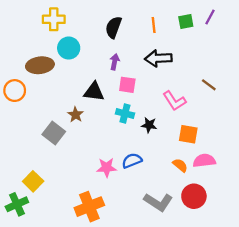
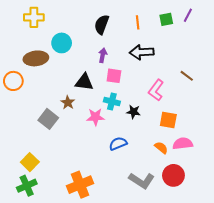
yellow cross: (54, 19) -> (34, 17), moved
pink L-shape: (174, 101) -> (156, 90), turned 70
pink star: (107, 168) -> (95, 117), moved
green cross: (17, 204) -> (27, 186), moved

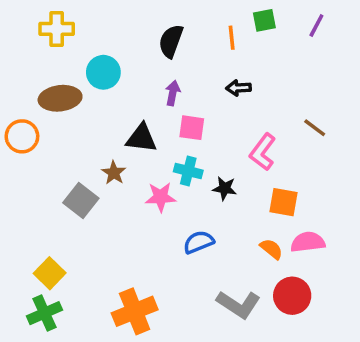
green square: (166, 19) -> (264, 20), moved
black arrow: (142, 52) -> (238, 88), size x0.6

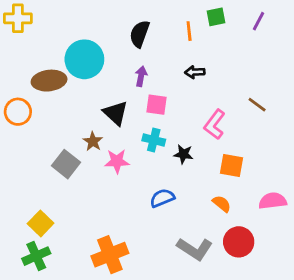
yellow cross: (57, 29) -> (18, 18), moved
cyan circle: (103, 72) -> (84, 59), size x1.4
black triangle: (141, 138) -> (116, 113), turned 36
pink star: (161, 197) -> (117, 161), moved
pink semicircle: (308, 242) -> (273, 201), moved

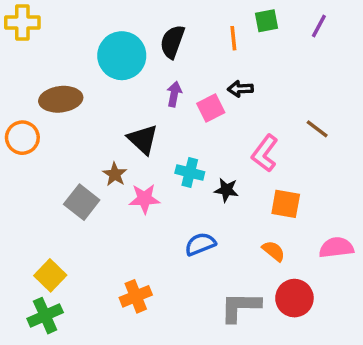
cyan circle: (84, 59) -> (122, 56), moved
pink square: (157, 105) -> (211, 108), moved, turned -35
gray L-shape: (195, 249) -> (240, 307), turned 148
orange cross: (110, 255) -> (136, 296), moved, size x0.7

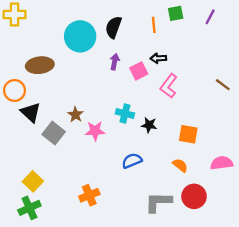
brown line: (317, 129) -> (223, 85), moved
black triangle: (143, 139) -> (31, 112), moved
pink L-shape: (265, 153) -> (169, 86), moved

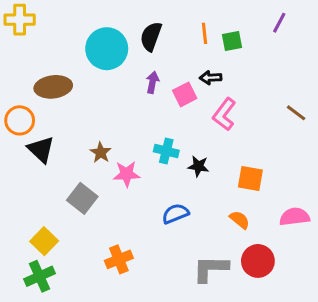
green square: (176, 13) -> (232, 41), moved
gray square: (54, 133) -> (82, 198), moved

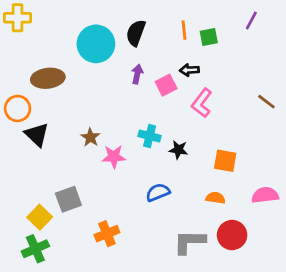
gray square: (82, 198) -> (68, 199), moved, turned 32
orange semicircle: (240, 220) -> (216, 198), turned -30

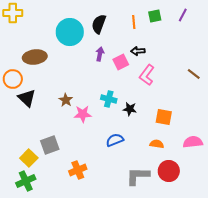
green square: (209, 37) -> (155, 16), moved

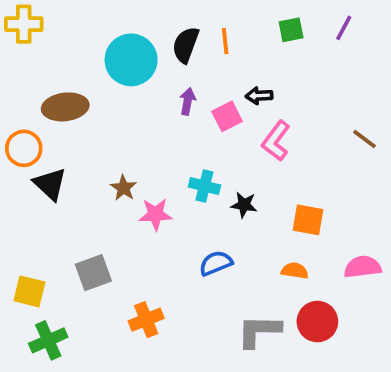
orange line: (134, 22) -> (225, 41), moved
yellow square: (29, 158) -> (29, 291), moved, turned -30

